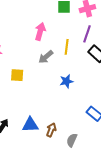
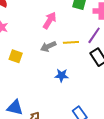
yellow line: (67, 47) -> (71, 42), turned 63

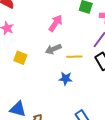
yellow line: (71, 42) -> (74, 57), moved

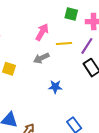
yellow line: (74, 57) -> (64, 43), moved

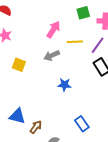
green square: (71, 14) -> (83, 13), turned -32

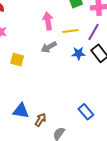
pink arrow: (53, 29) -> (48, 21), turned -36
blue star: (64, 85) -> (78, 53), moved

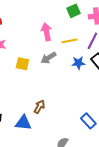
yellow square: (17, 60) -> (22, 64), moved
brown arrow: (40, 120) -> (39, 107), moved

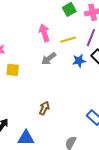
yellow square: (22, 64) -> (13, 70), moved
blue triangle: (23, 123) -> (26, 138), moved

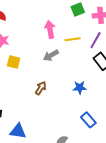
blue star: (79, 61) -> (80, 88), moved
brown arrow: (44, 108) -> (41, 88), moved

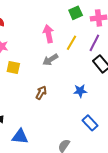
yellow line: (73, 39) -> (71, 43), turned -49

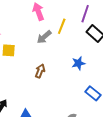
yellow line: (71, 43) -> (62, 26), moved

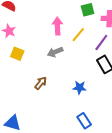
yellow line: (62, 26) -> (78, 35), moved

